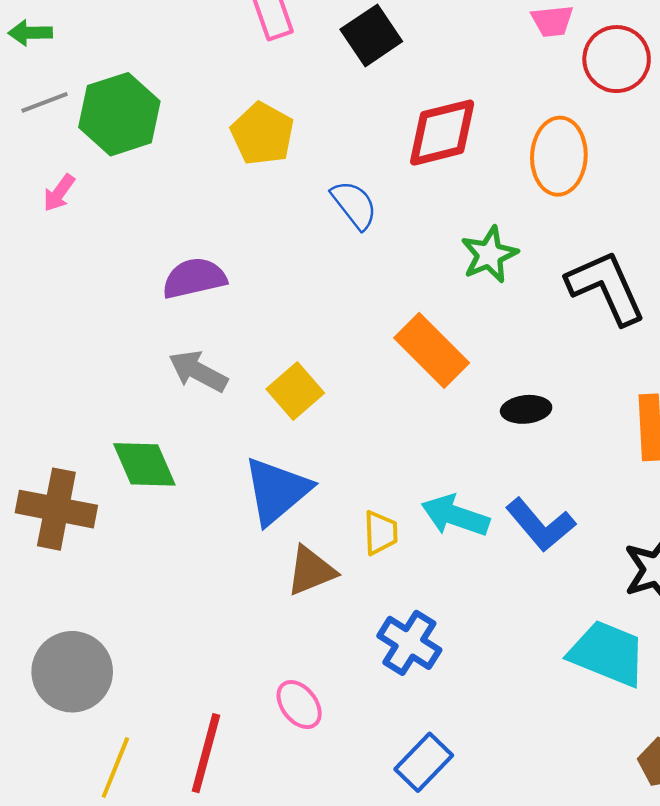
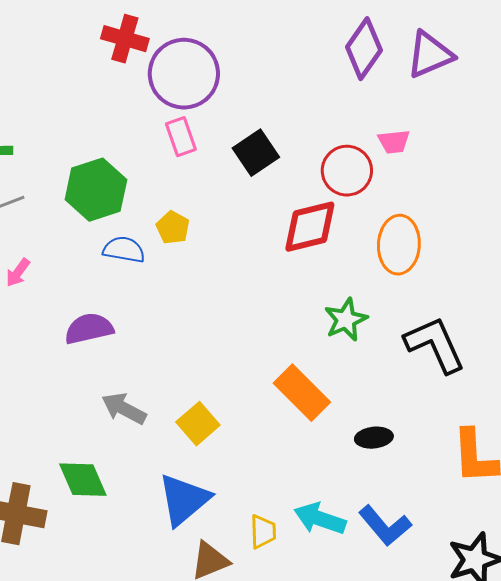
red circle: (617, 59) -> (347, 171), moved
green hexagon: (119, 114) -> (96, 190), moved
yellow pentagon: (262, 134) -> (173, 228), size x0.7
blue semicircle: (354, 205) -> (124, 250), moved, turned -42
purple semicircle: (194, 278) -> (89, 329), moved

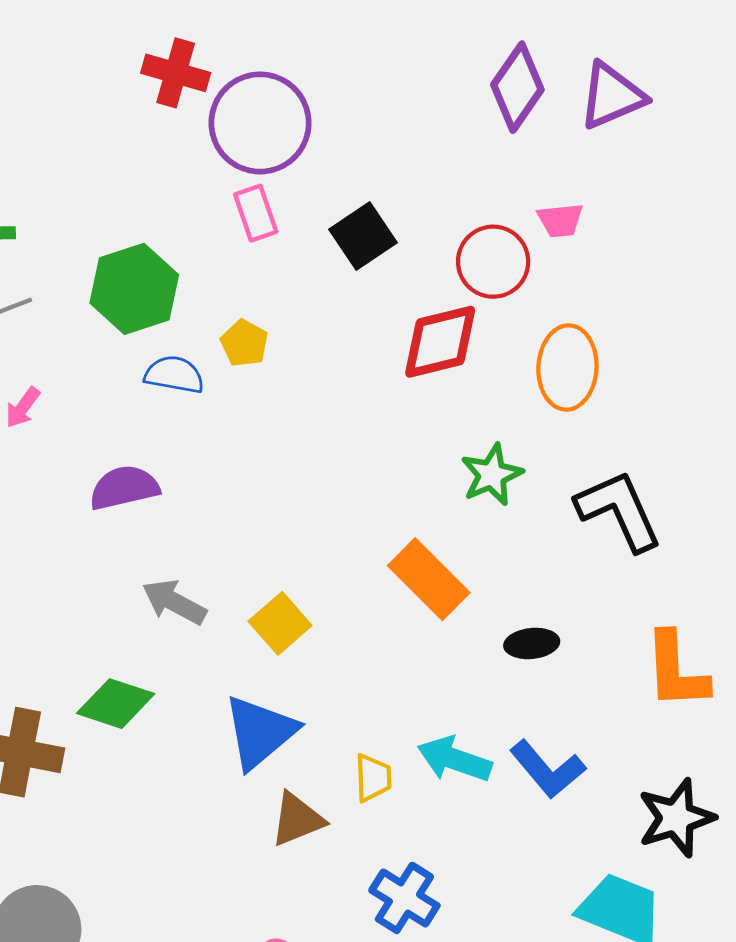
green diamond: (83, 480) -> (116, 704), turned -48

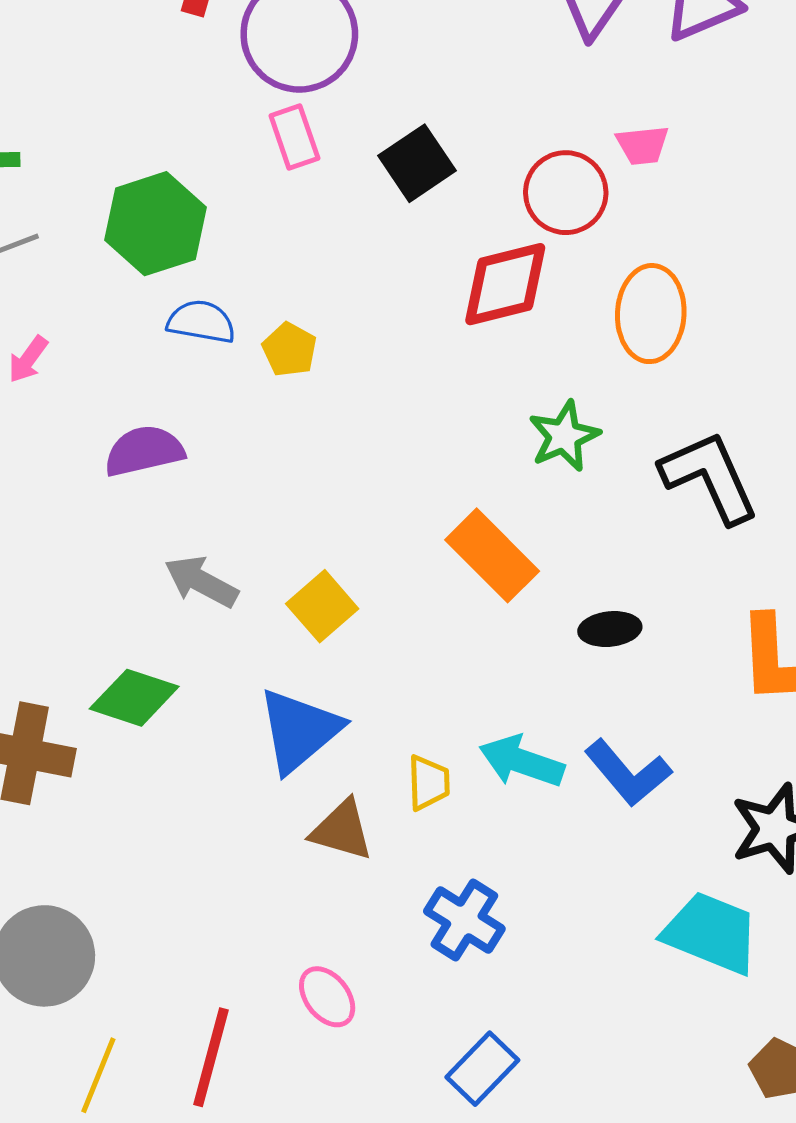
yellow pentagon: (244, 343) -> (290, 350), moved
brown triangle: (297, 819) -> (342, 830), turned 38

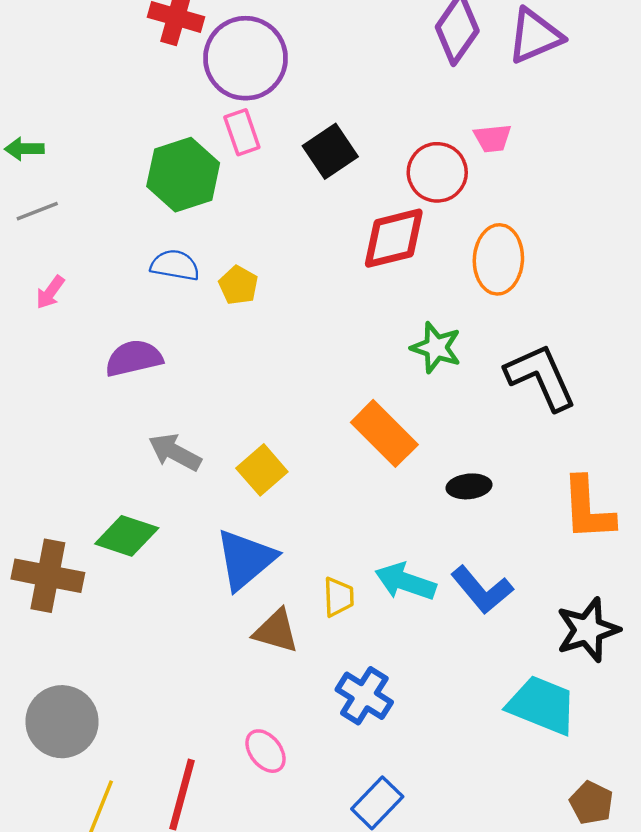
green hexagon: (155, 224) -> (183, 175), moved
green star: (564, 436) -> (436, 348), turned -30

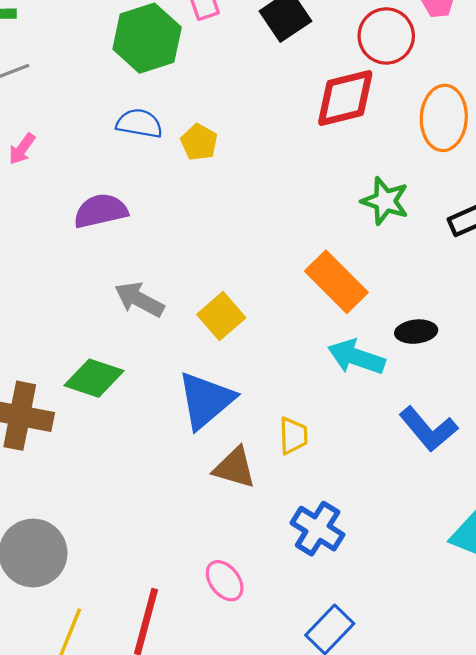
cyan arrow: (405, 582) -> (356, 357), moved

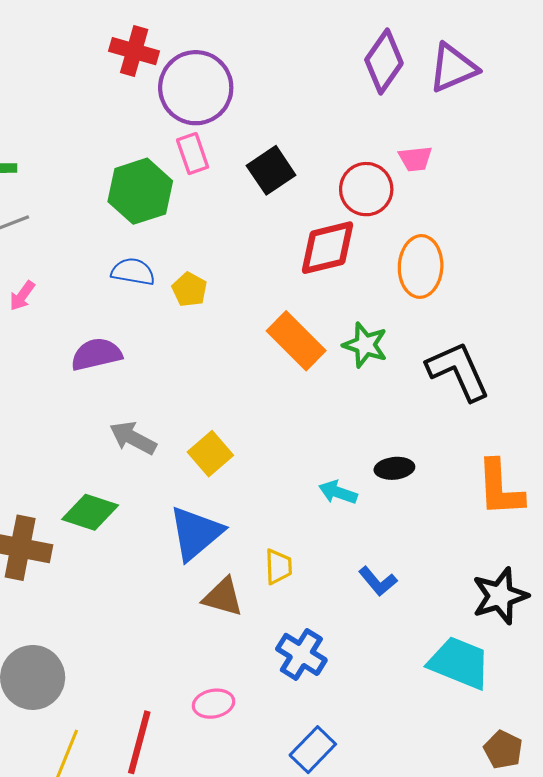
orange rectangle: (336, 282) -> (296, 341), moved
cyan arrow: (356, 357) -> (338, 492), size x0.7
blue L-shape: (428, 429) -> (378, 581), moved, size x0.7
pink ellipse: (225, 581) -> (214, 704), turned -63

